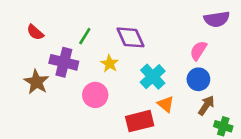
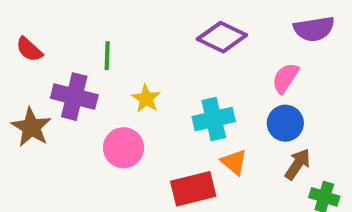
green line: (85, 36) -> (107, 56), turned -30
purple diamond: (130, 37) -> (222, 37), moved, turned -40
cyan cross: (153, 77) -> (214, 119), turned 30

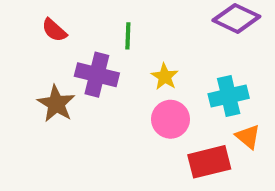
pink circle: (123, 148) -> (170, 119), moved

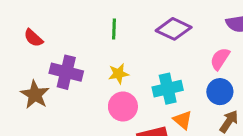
green line: (128, 36) -> (114, 29), moved
yellow star: (165, 77) -> (118, 74), turned 30

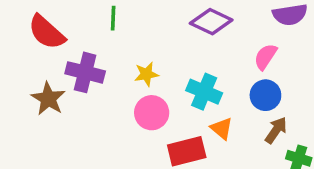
green line: (114, 29) -> (113, 18), moved
red semicircle: (33, 38) -> (47, 32), size x1.6
cyan cross: (168, 89) -> (204, 92), turned 36

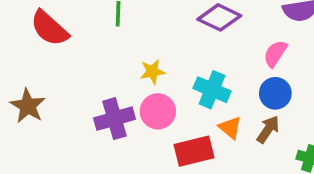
purple cross: (85, 72) -> (114, 119), moved, turned -30
brown star: (48, 99) -> (28, 106), moved
brown arrow: (276, 130) -> (268, 129), moved

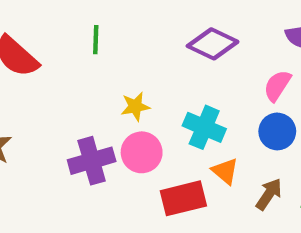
brown arrow: (268, 129) -> (269, 194), moved

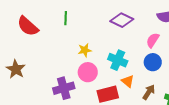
purple cross: (92, 161) -> (64, 88), moved

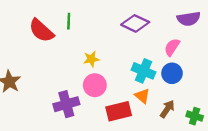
red semicircle: (28, 26) -> (41, 31), moved
cyan cross: (118, 60) -> (144, 71), moved

